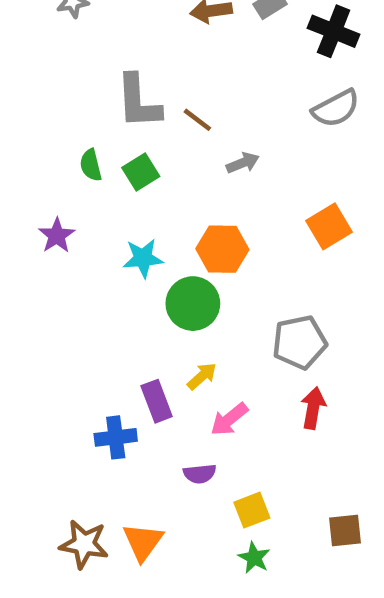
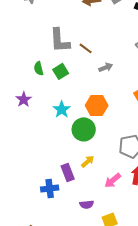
cyan star: (143, 258) -> (62, 109), turned -30
pink arrow: (229, 419) -> (113, 180), moved

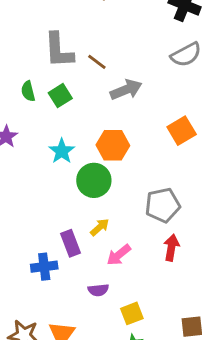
gray arrow: (106, 67) -> (126, 90), size x1.5
pink arrow: (113, 180) -> (119, 255), moved

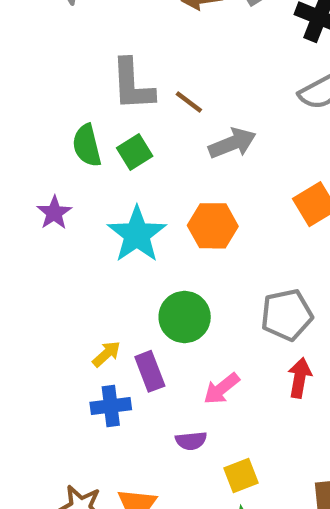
green semicircle: (28, 91) -> (87, 145), size x1.4
cyan star: (62, 151) -> (137, 234), size x1.5
green circle: (94, 180) -> (185, 317), moved
yellow arrow: (100, 227) -> (106, 354), moved

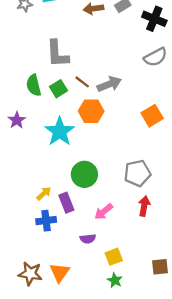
brown line: (189, 102) -> (82, 82), moved
orange hexagon: (213, 226) -> (91, 111), moved

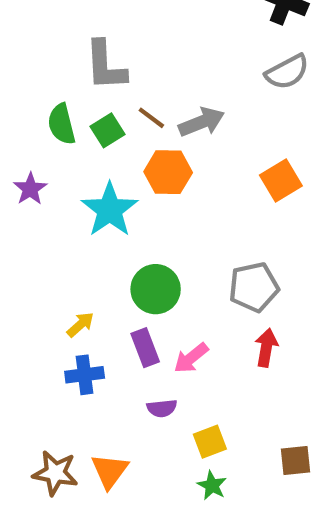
purple rectangle: (66, 203) -> (145, 348), moved

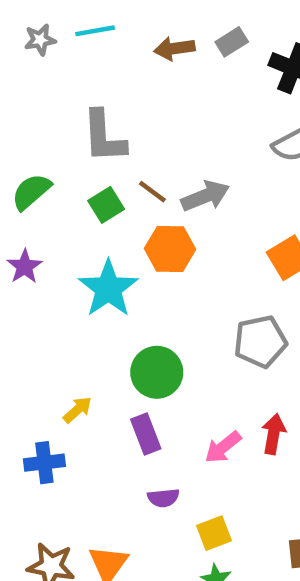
green semicircle: (62, 124) -> (31, 192), moved, turned 63
gray pentagon: (254, 287) -> (260, 341), moved
pink arrow: (191, 358) -> (223, 447), moved
blue cross: (85, 375) -> (44, 463), moved

